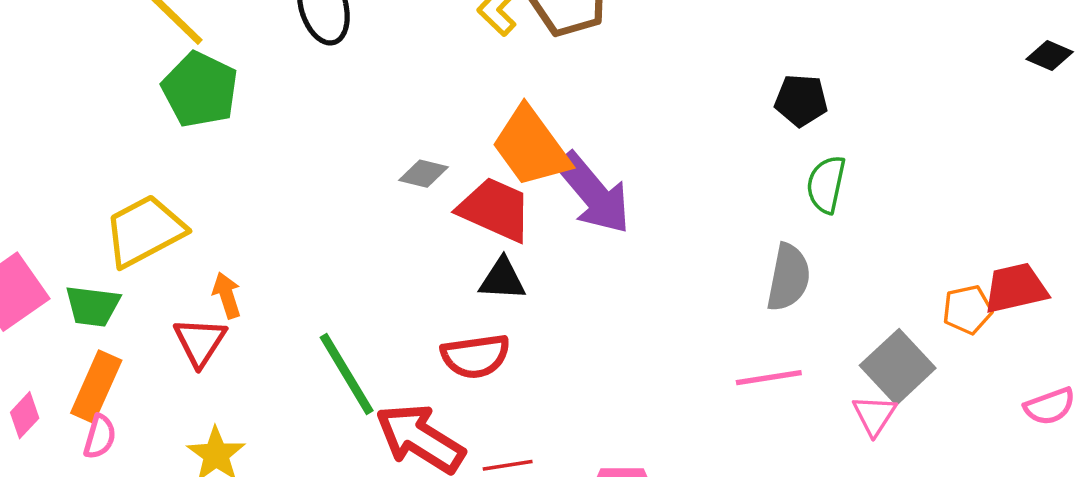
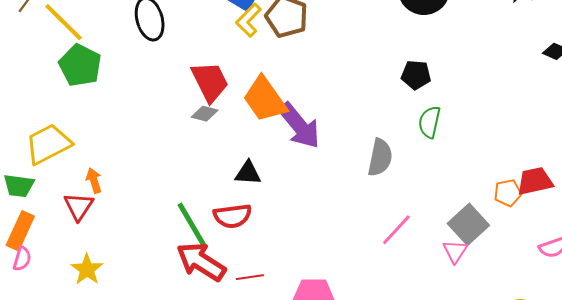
red trapezoid: (495, 209) -> (210, 82), moved, turned 39
gray semicircle: (789, 277) -> (380, 157), moved
green line: (347, 374) -> (192, 226), moved
pink line: (769, 378) -> (396, 230), turned -39

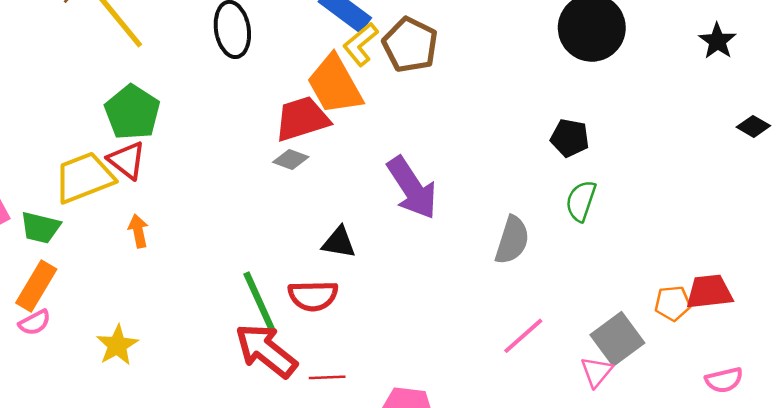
green pentagon: (80, 65) -> (132, 112), moved
red trapezoid: (210, 82) -> (302, 119), turned -87
orange trapezoid: (265, 99) -> (335, 85), moved
red triangle: (79, 206) -> (127, 160), moved, turned -32
pink semicircle: (22, 259) -> (35, 323), turned 40

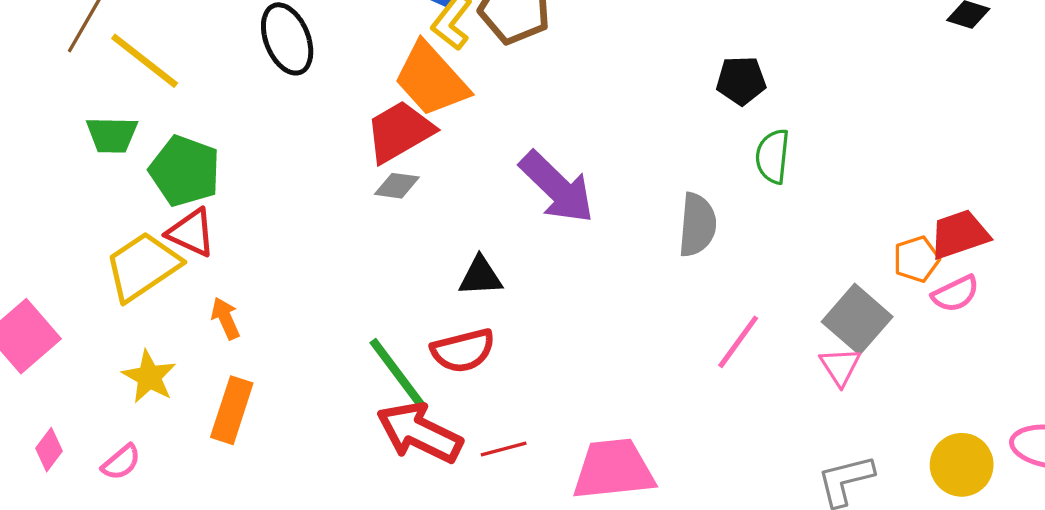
green trapezoid: (40, 227) -> (112, 135), moved
orange rectangle: (36, 286) -> (232, 410), moved
yellow star: (117, 345) -> (149, 377), moved
pink semicircle: (724, 380) -> (955, 294), moved

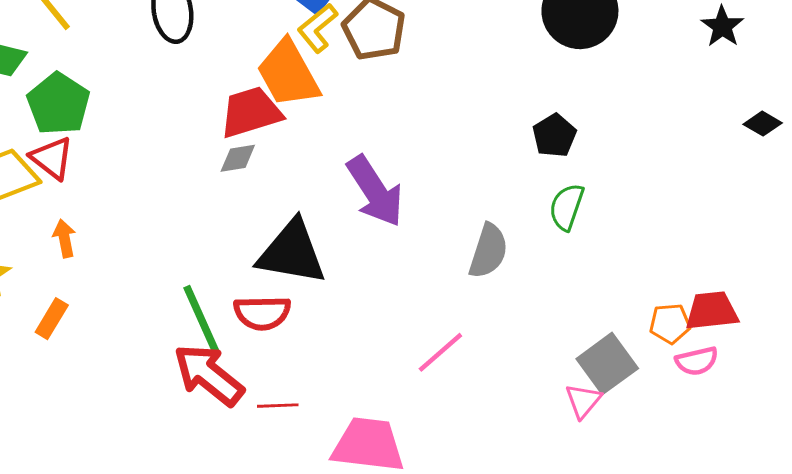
black pentagon: (741, 81) -> (554, 136), turned 30
gray diamond: (397, 186) -> (238, 158), turned -30
black triangle: (480, 276) -> (292, 253), size x1.8
pink line: (738, 342) -> (440, 352), moved
orange rectangle: (232, 410) -> (52, 319), size x0.7

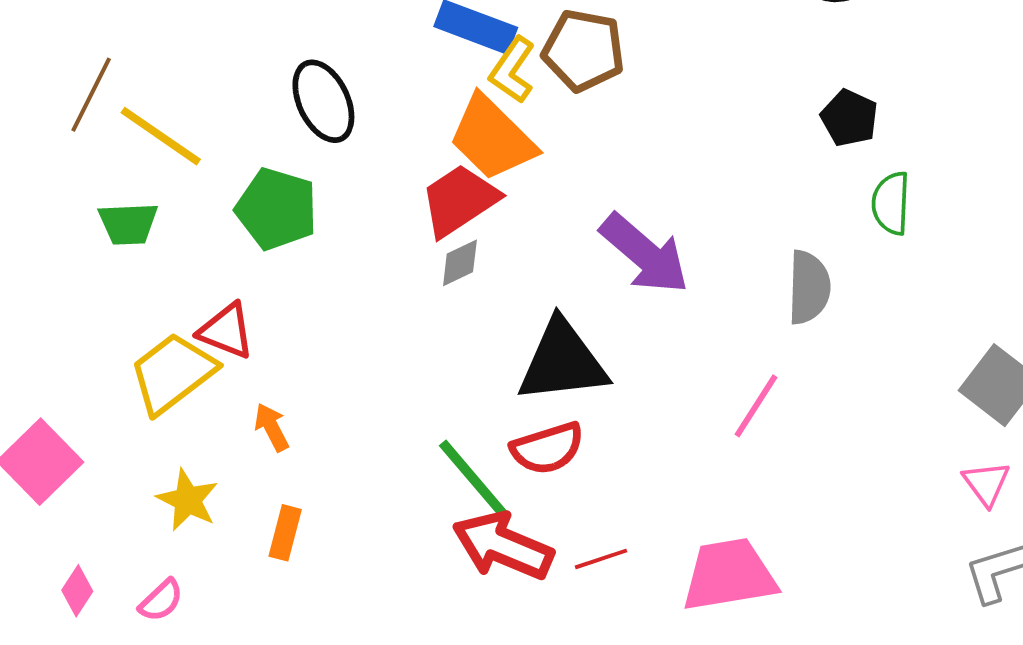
green pentagon: (58, 104) -> (277, 209), moved
pink line: (440, 352) -> (756, 406), moved
pink triangle: (583, 401) -> (986, 483), moved

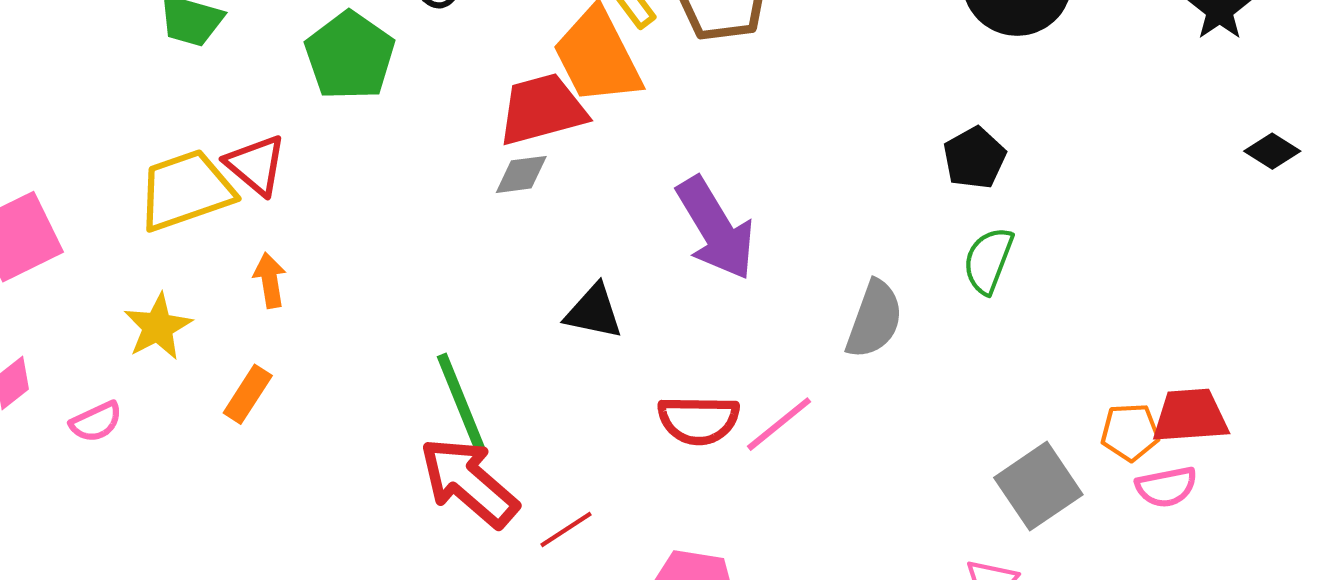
black triangle: (562, 361) -> (594, 312), size x0.6
red semicircle: (547, 448) -> (698, 420), moved
red line: (601, 559) -> (566, 530), turned -33

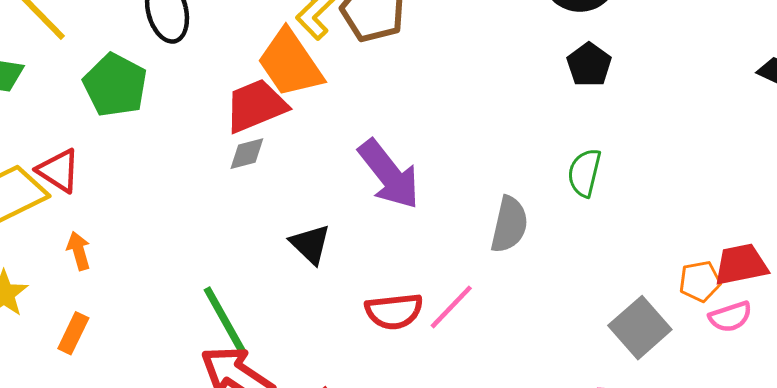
black pentagon: (974, 158) -> (589, 65), moved
black triangle: (594, 312) -> (310, 244), turned 39

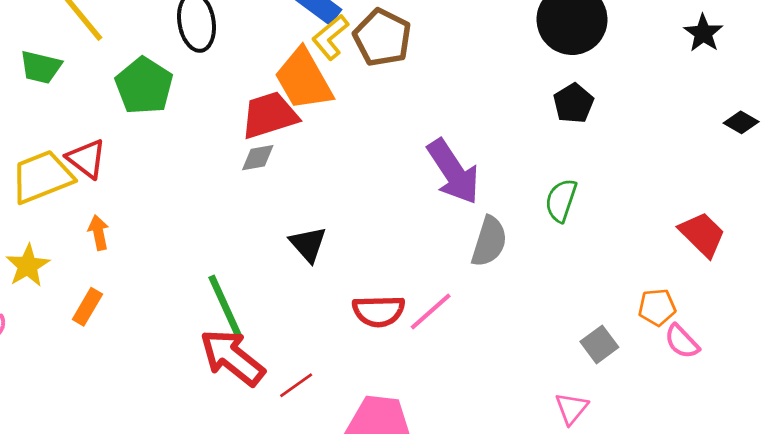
purple arrow: (389, 174) -> (453, 172), moved
red trapezoid: (741, 264) -> (702, 234), moved, turned 51
pink semicircle: (730, 317) -> (682, 342), turned 60
gray square: (640, 328) -> (599, 344), size x0.7

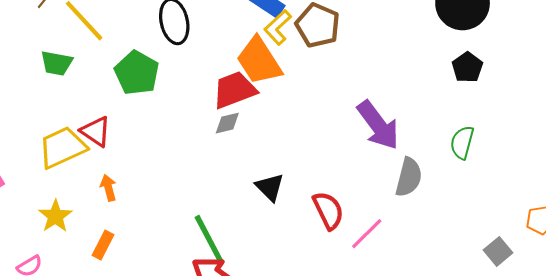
red semicircle: (379, 311) -> (328, 210), moved, turned -111

